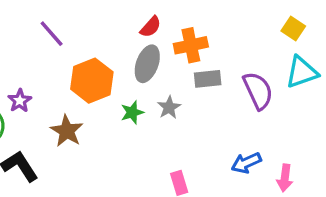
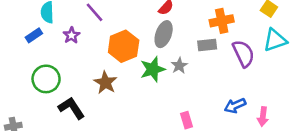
orange cross: (191, 45) -> (222, 21), moved
purple star: (20, 101) -> (71, 35), moved
green star: (132, 112) -> (153, 69), size x1.5

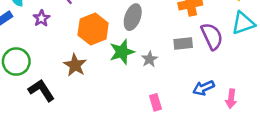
gray rectangle: (207, 45) -> (183, 43), moved
gray star: (179, 66) -> (150, 59), moved

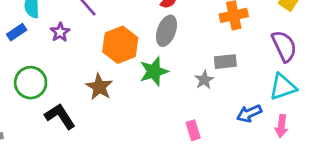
cyan triangle: (243, 23) -> (283, 87), moved
purple semicircle: (212, 36) -> (284, 46), moved
gray star: (150, 59) -> (204, 80), moved

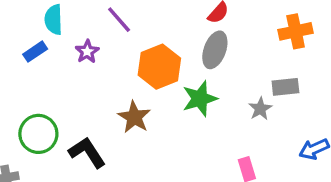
green circle: (31, 83) -> (38, 134), moved

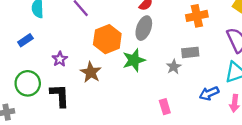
blue rectangle: (35, 52) -> (25, 40), moved
purple star: (87, 52) -> (60, 59), moved
black L-shape: (87, 152) -> (60, 96), turned 30

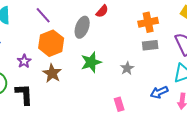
gray ellipse: (144, 28) -> (82, 27), moved
orange hexagon: (107, 39) -> (51, 43), moved
gray rectangle: (190, 52) -> (150, 45), moved

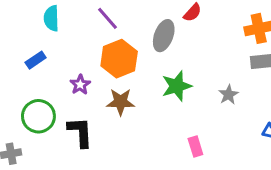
brown star: (52, 73) -> (121, 102), turned -30
pink rectangle: (119, 104) -> (195, 146), moved

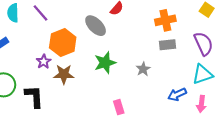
purple line: (108, 18) -> (40, 13), moved
gray ellipse: (164, 36) -> (96, 26), turned -65
purple star: (80, 85) -> (44, 62), moved

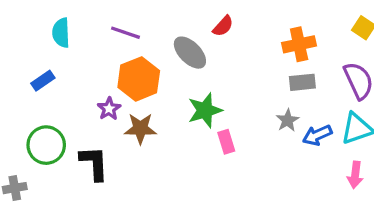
purple line: (40, 13) -> (126, 33), moved, turned -30
gray star: (143, 69) -> (287, 120), moved
blue arrow: (177, 94) -> (317, 135), moved
pink rectangle: (119, 107) -> (226, 142), moved

